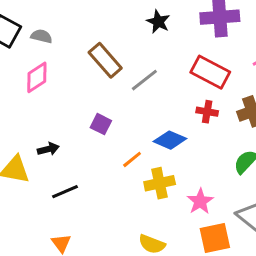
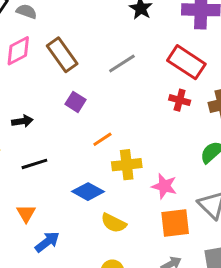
brown rectangle: (105, 60) -> (62, 55), moved
blue diamond: (170, 140) -> (88, 192), moved
pink star: (200, 201) -> (164, 186), turned -30

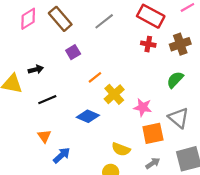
purple square: (76, 102) -> (73, 52), turned 32
yellow cross: (127, 165) -> (114, 94), turned -30
yellow semicircle: (114, 223) -> (121, 149), moved

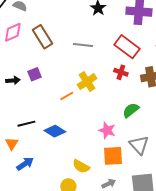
gray line: (104, 21) -> (83, 45), turned 36
purple square: (73, 52) -> (34, 74), moved
green semicircle: (175, 80) -> (131, 110), moved
yellow cross: (114, 94) -> (87, 82), moved
black line: (47, 100) -> (26, 124), moved

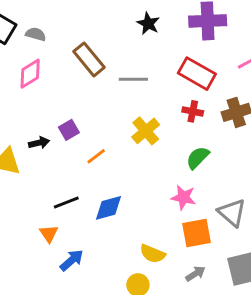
brown rectangle: (43, 37) -> (89, 59), moved
orange line: (67, 96) -> (96, 156), moved
green semicircle: (131, 110) -> (198, 158), moved
blue diamond: (55, 131) -> (108, 208), turned -40

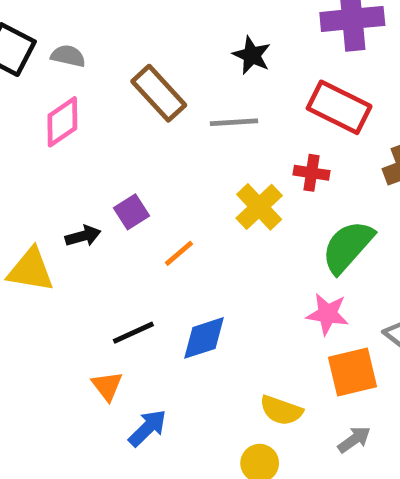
black star: (148, 23) -> (252, 55), moved
red cross: (193, 111) -> (311, 173), moved
green semicircle: (198, 158) -> (348, 247), size x1.4

